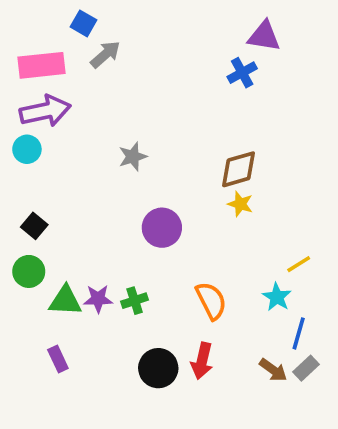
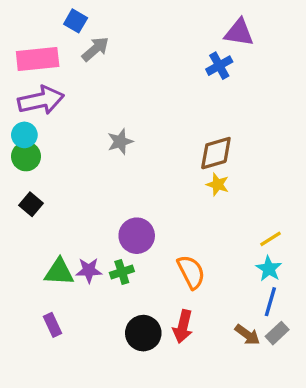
purple circle: (162, 228) -> (137, 236), moved
green circle: (29, 271) -> (26, 156), moved
cyan star: (277, 297) -> (269, 269), moved

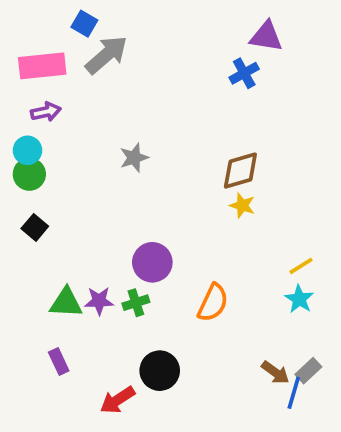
gray arrow: (95, 49) -> (106, 55), size x1.4
purple arrow: (41, 100) -> (46, 112), size x0.6
orange semicircle: (191, 272) -> (213, 303), turned 52
blue line: (270, 302) -> (294, 393), moved
red arrow: (183, 326) -> (117, 400), moved, turned 44

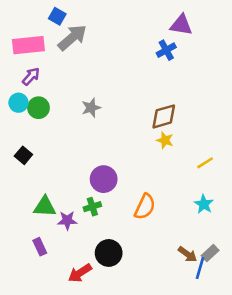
purple arrow: (46, 112) -> (31, 76), turned -36
green circle: (29, 174) -> (38, 108), moved
yellow line: (301, 266) -> (205, 163), moved
purple star: (99, 301) -> (67, 220), moved

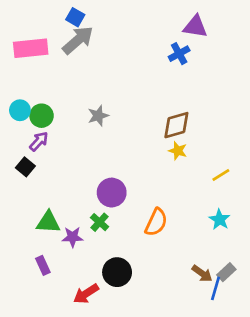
blue square: (57, 16) -> (75, 17), moved
purple arrow: (31, 76) -> (39, 141), moved
green cross: (92, 207) -> (100, 222), turned -30

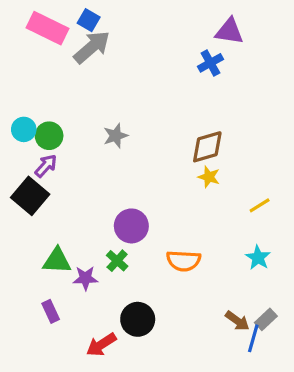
pink rectangle: (31, 48) -> (47, 28), moved, turned 32
black square: (25, 167) -> (30, 196), size x1.6
orange semicircle: (156, 222) -> (184, 261), turned 68

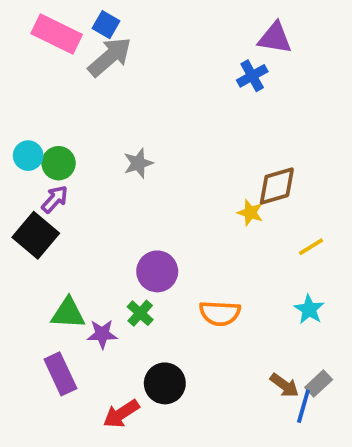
brown diamond: (207, 147) -> (277, 186), moved
purple rectangle: (51, 311) -> (60, 374), size x1.5

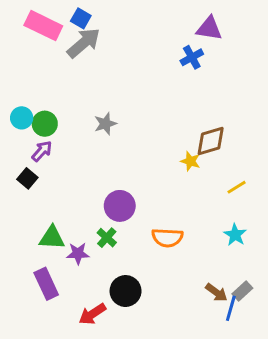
black square: (36, 235) -> (27, 178), size x0.6

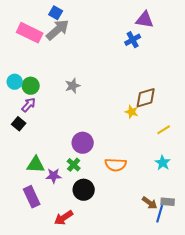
pink rectangle: (43, 26) -> (30, 33), moved
black circle: (126, 291) -> (84, 190), moved
gray rectangle: (242, 291) -> (168, 202), turned 48

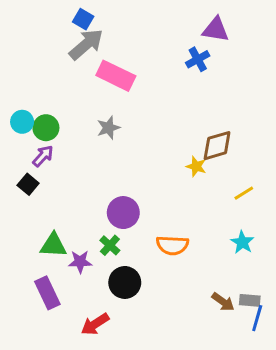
pink rectangle: (30, 33) -> (116, 76), moved
blue line: (160, 214) -> (257, 318), moved

